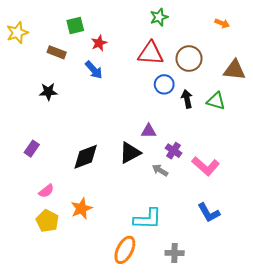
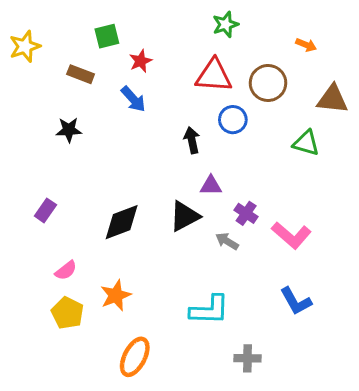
orange arrow: (222, 23) -> (306, 45), moved
black arrow: (187, 99) -> (192, 140), moved
orange ellipse: (125, 250) -> (135, 357), moved

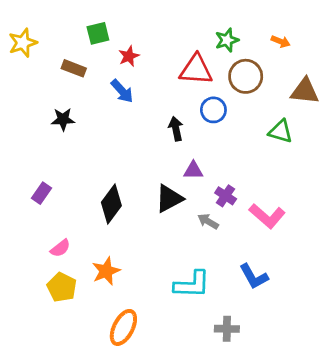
green star: (226, 24) -> (227, 40), moved
black diamond: (122, 222) -> (111, 204), turned -33
blue L-shape: (296, 301) -> (254, 276), moved

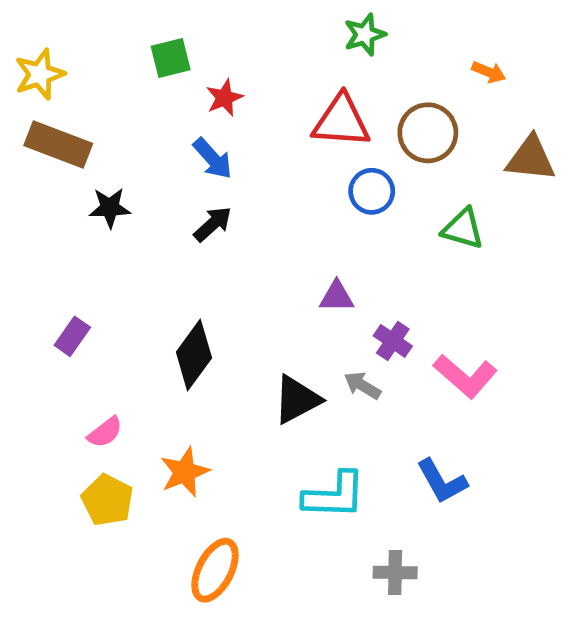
green star: (227, 40) -> (365, 35), moved
brown rectangle: (74, 68) -> (58, 145), moved, size x1.5
black arrow: (176, 129) -> (213, 224), moved, turned 60
green triangle: (281, 131) -> (463, 229), moved
black triangle: (169, 199) -> (297, 399), moved

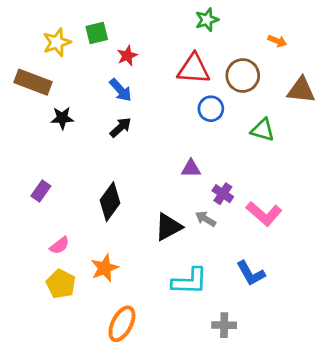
yellow star: (40, 74) -> (57, 42), moved

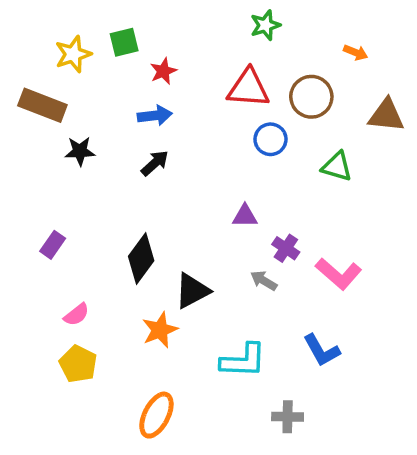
blue arrow: (121, 90) -> (155, 115), turned -55
black triangle: (168, 227) -> (192, 291), moved
orange star: (105, 268) -> (160, 330), moved

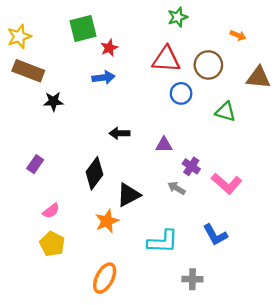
green square: (124, 42) -> (83, 28), size x1.4
yellow star: (73, 54) -> (19, 36), moved
black arrow: (155, 163) -> (119, 133), moved, turned -138

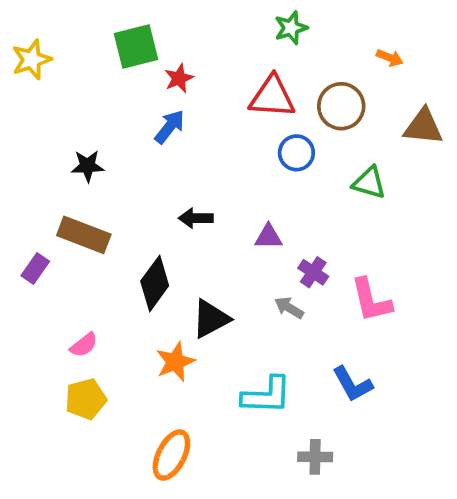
brown rectangle: (28, 71) -> (84, 235), moved
blue arrow: (104, 77) -> (170, 127), turned -45
purple rectangle: (35, 164) -> (35, 268), moved
pink L-shape: (227, 183) -> (371, 300), turned 36
yellow pentagon: (52, 244) -> (86, 399), turned 30

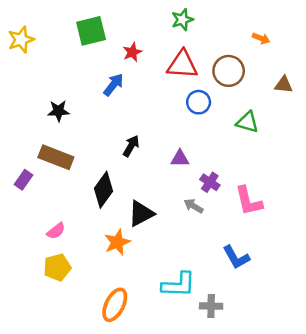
green star: (291, 28) -> (182, 20), moved
red star: (179, 78) -> (132, 52), moved
brown triangle: (423, 127) -> (284, 85), size x0.7
black arrow: (196, 218) -> (131, 146), turned 120
cyan L-shape: (267, 395) -> (179, 285), moved

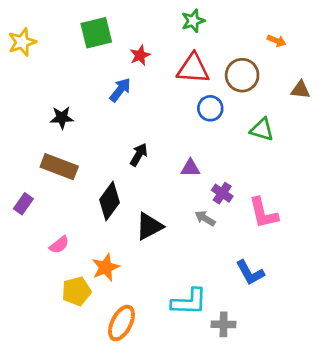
purple rectangle: (23, 180) -> (23, 204), moved
orange star: (117, 242) -> (106, 267), moved
yellow pentagon: (57, 267) -> (76, 291), moved

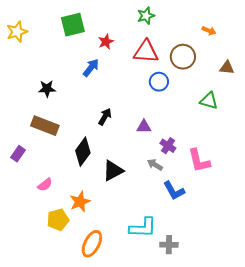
green triangle: (262, 130) -> (209, 101), moved
blue L-shape: (250, 273) -> (174, 191), moved

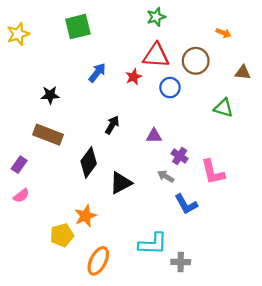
red star: (106, 42) -> (134, 77), moved
pink semicircle: (45, 185) -> (21, 196), moved

